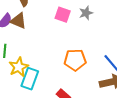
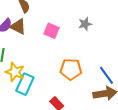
pink square: (63, 15) -> (52, 31), moved
yellow star: (19, 67) -> (15, 72), turned -30

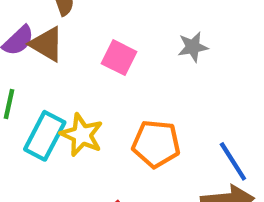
yellow star: (15, 72) -> (82, 135), moved
cyan rectangle: (25, 84) -> (45, 136), moved

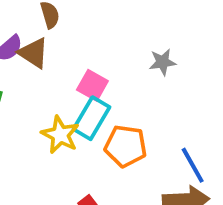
pink square: (119, 58) -> (92, 85), moved
cyan rectangle: (45, 136) -> (92, 118), moved

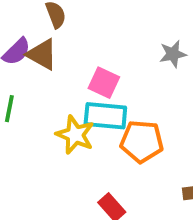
cyan rectangle: (92, 118) -> (105, 116), turned 69

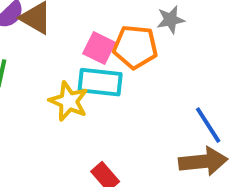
orange pentagon: (142, 141) -> (135, 47), moved

